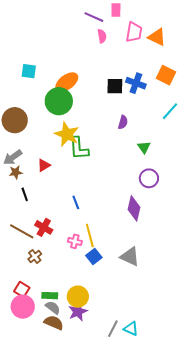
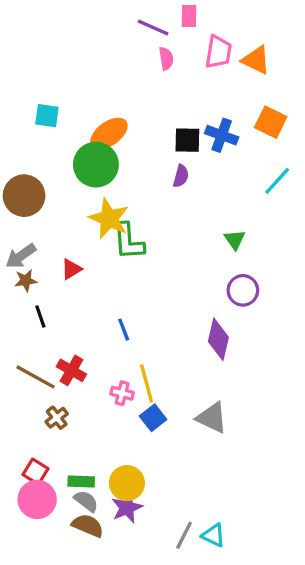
purple semicircle: (123, 122) -> (181, 176), moved

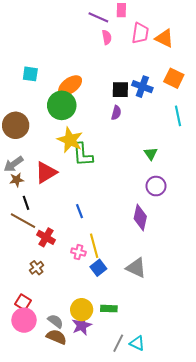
cyan line: (277, 181) -> (178, 116), turned -54
red triangle: (71, 269) -> (46, 172), size x1.6
brown line: (35, 377) -> (23, 221), moved
green rectangle: (81, 481) -> (109, 309), moved

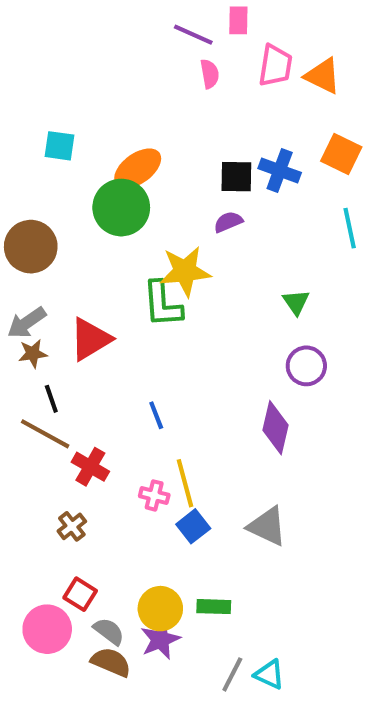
purple semicircle: (116, 113) -> (228, 222), turned -128
yellow star: (70, 140) -> (185, 271), moved, turned -30
red square: (23, 302) -> (80, 594), moved

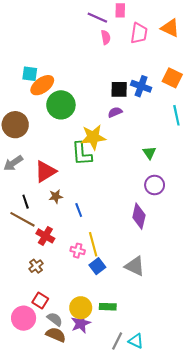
orange triangle: (323, 76) -> (170, 28), moved
orange ellipse: (138, 168) -> (42, 85), moved
brown star: (33, 354) -> (56, 196), moved

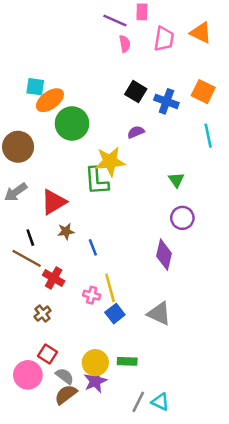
black square: (119, 89) -> (136, 92), moved, turned 30
brown semicircle: (56, 335) -> (66, 395), turned -60

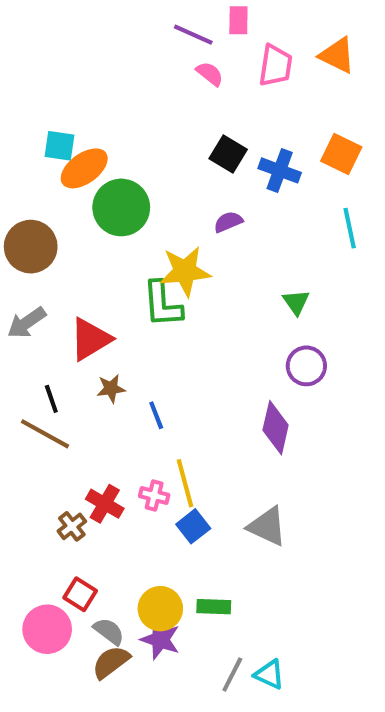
pink semicircle: (125, 44) -> (210, 74), turned -42
red cross: (54, 278) -> (105, 504), moved
purple star: (95, 381) -> (160, 640), turned -30

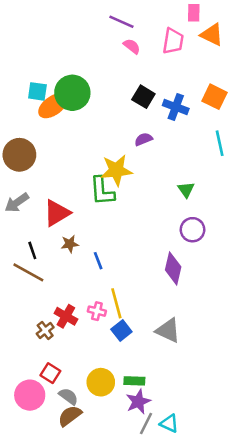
pink rectangle: (238, 20) -> (194, 13), moved
green circle: (121, 207) -> (72, 93), moved
purple star: (160, 640) -> (138, 402), moved, turned 30

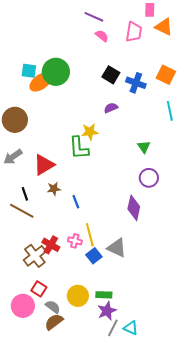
yellow star: (116, 170) -> (90, 132), size x0.7
brown cross: (45, 330) -> (35, 256), size x1.6
gray triangle: (168, 330) -> (117, 248), moved

